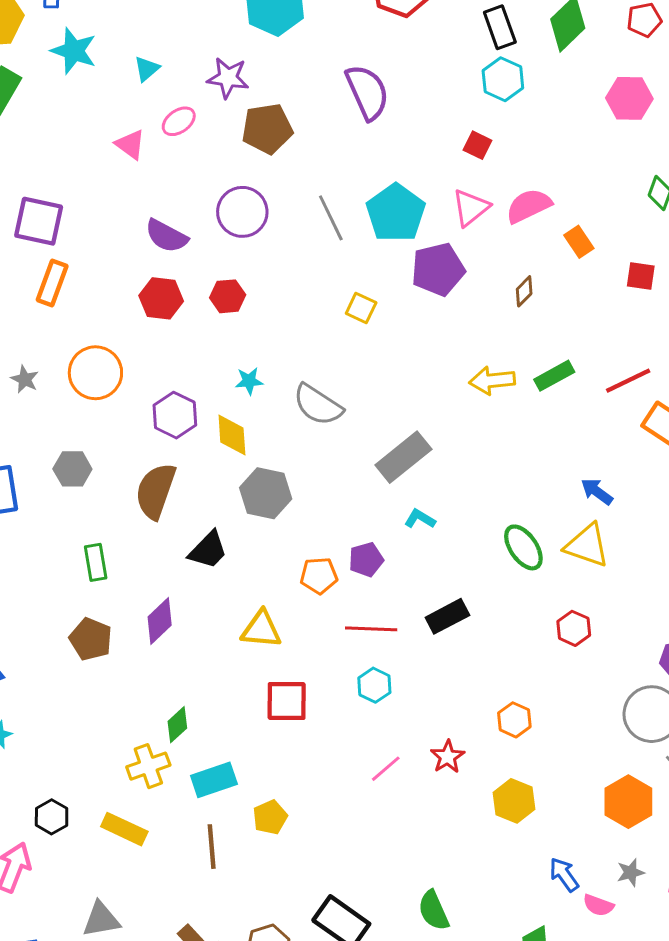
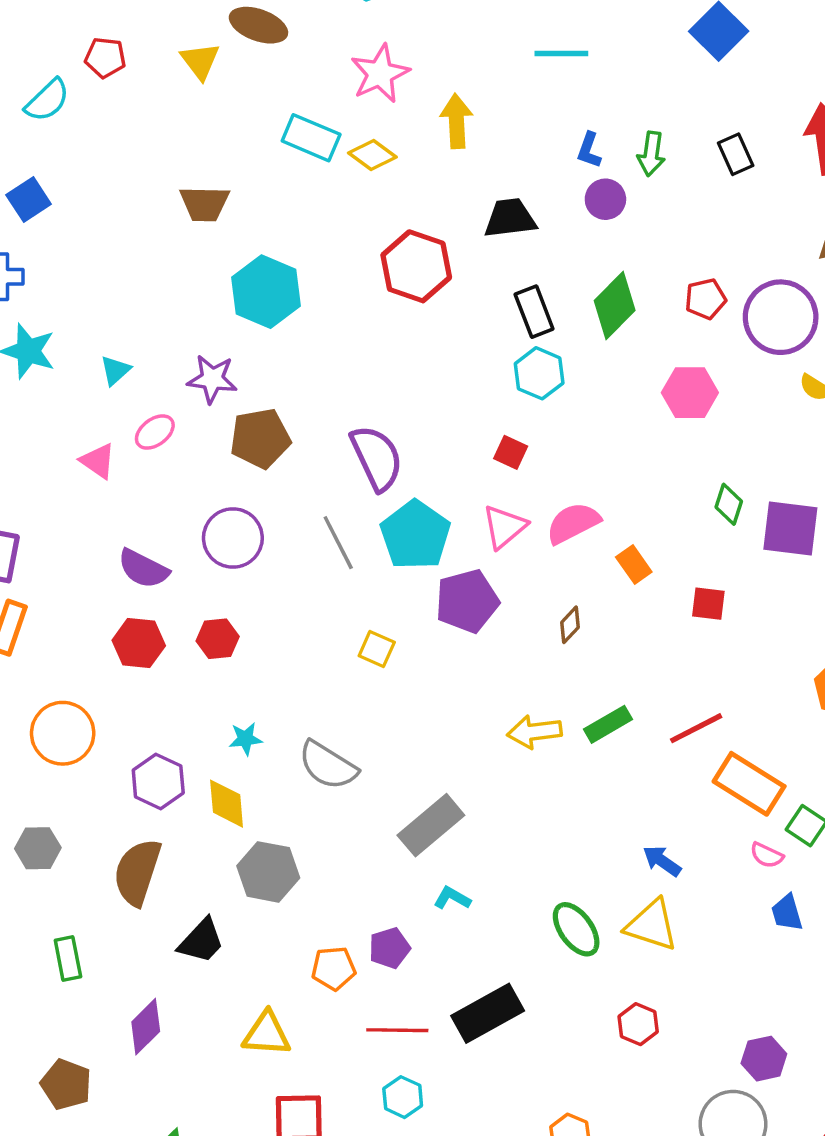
purple semicircle: (367, 92) -> (377, 458), moved
black rectangle: (447, 616) -> (488, 1013), size x1.4
brown pentagon: (91, 639) -> (66, 1084), moved

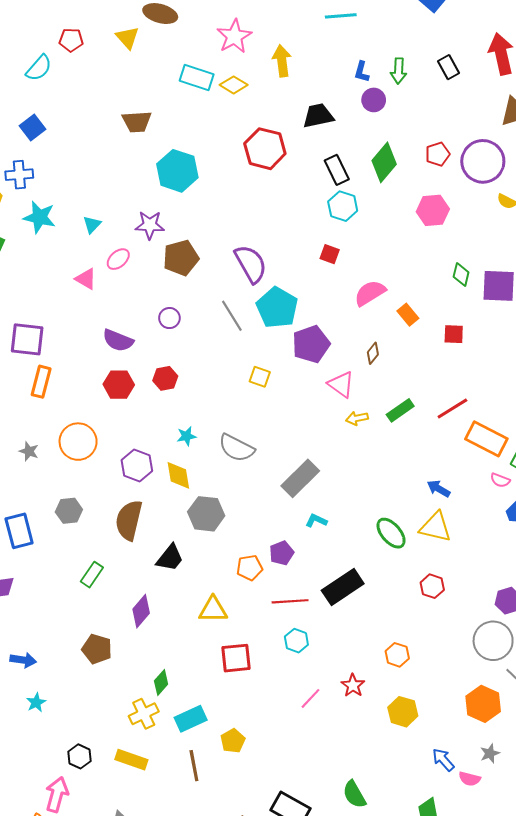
pink triangle: (504, 527) -> (341, 384), moved, turned -40
purple circle: (233, 538) -> (169, 318), size x0.6
yellow arrow: (534, 732) -> (357, 418), size x0.7
green rectangle: (68, 959) -> (92, 575), turned 50

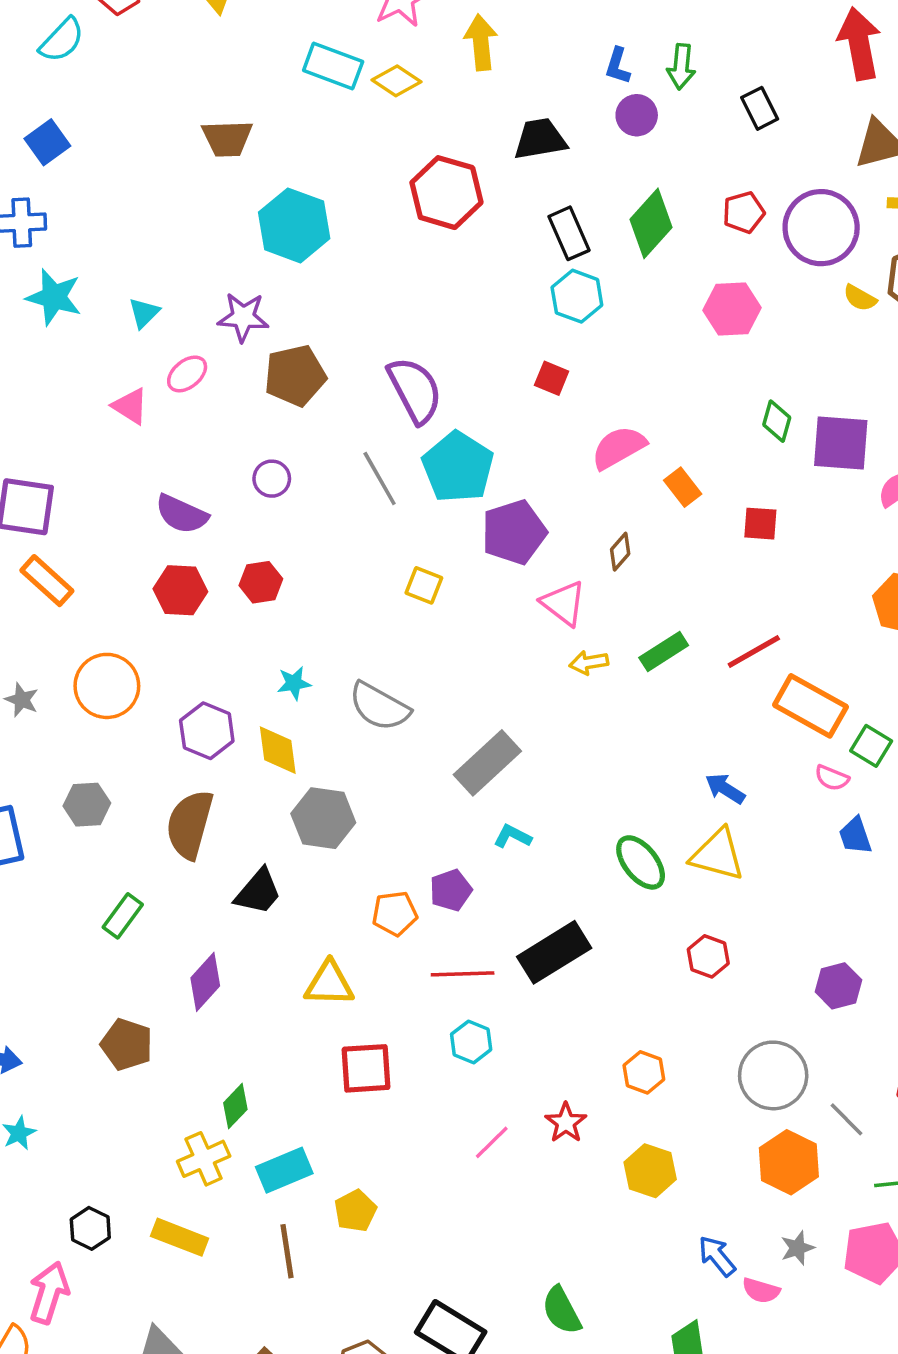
black rectangle: (448, 67) -> (760, 108), moved
orange rectangle: (41, 382) -> (47, 581), turned -64
gray circle: (493, 641) -> (773, 1075), moved

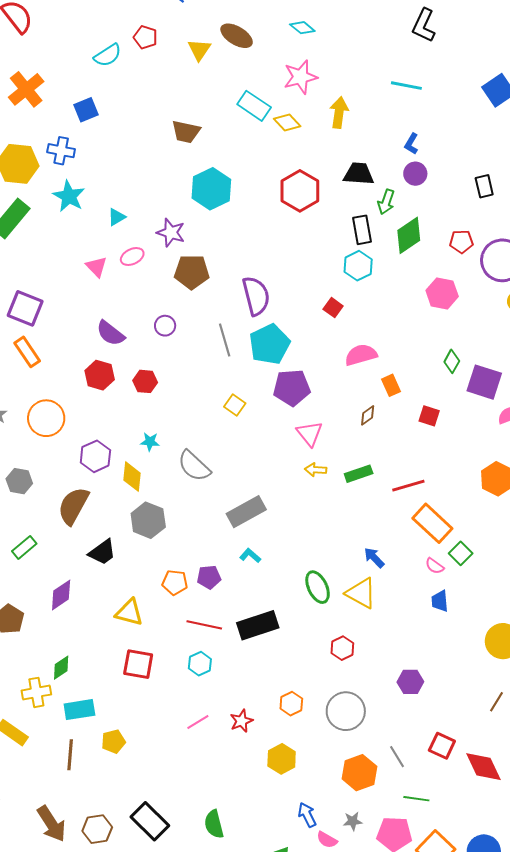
green arrow: (681, 67) -> (386, 202), moved
brown diamond: (620, 552) -> (368, 415), moved
gray circle: (773, 1075) -> (346, 711), moved

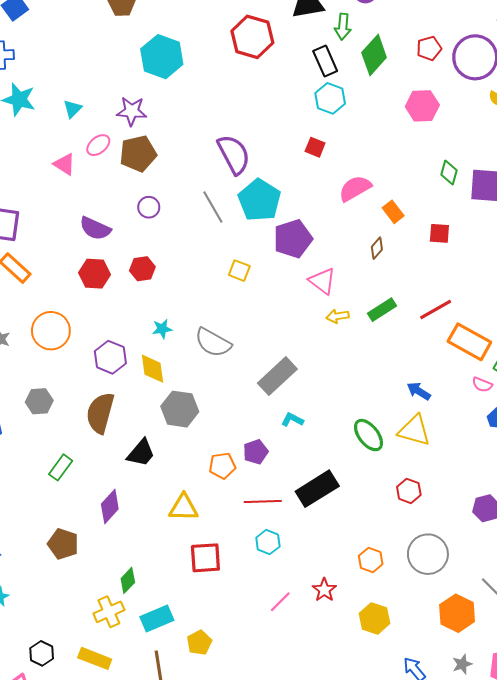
brown pentagon: (192, 272) -> (138, 154), moved

